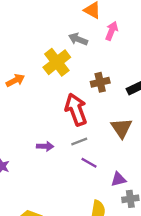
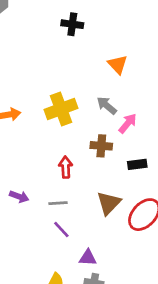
pink arrow: (112, 31) -> (128, 123), moved
gray arrow: (78, 39) -> (107, 105), moved
red arrow: (76, 110) -> (66, 167), size x0.6

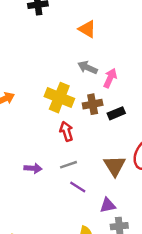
yellow cross: (61, 109) -> (59, 98), moved, turned -32
black rectangle: (137, 164) -> (116, 113), moved
brown triangle: (109, 203) -> (115, 166), moved

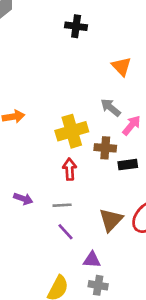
yellow cross: (59, 98) -> (72, 131), turned 36

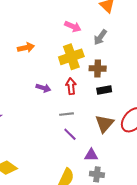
gray arrow: (111, 107) -> (100, 37), turned -91
pink arrow: (132, 125) -> (73, 26), moved, turned 77
black rectangle: (128, 165) -> (104, 90), moved
purple arrow: (23, 199) -> (43, 88), moved

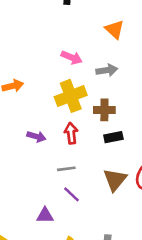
gray arrow: (100, 37) -> (107, 70), turned -133
purple triangle: (91, 155) -> (45, 215), moved

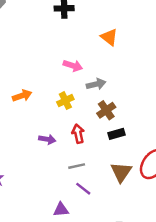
gray arrow: (107, 70) -> (96, 84), moved
yellow cross: (71, 96) -> (65, 101), moved, size x0.6
brown cross: (104, 110) -> (106, 110), turned -30

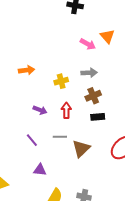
pink arrow: (73, 66) -> (88, 44), moved
brown triangle: (121, 172) -> (81, 148), moved
purple line: (83, 189) -> (32, 140), moved

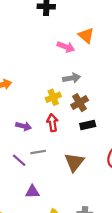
yellow cross: (61, 81) -> (53, 97), moved
gray line: (60, 137) -> (38, 152), moved

